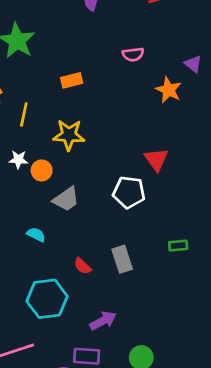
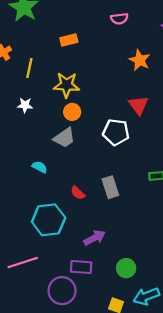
orange star: (169, 90) -> (140, 60), moved
orange circle: (42, 170) -> (72, 112), moved

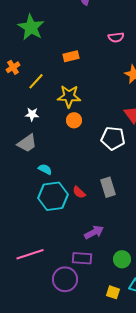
yellow line: (29, 68) -> (36, 81), turned 30
gray trapezoid: (64, 138) -> (27, 143), moved
cyan hexagon: (49, 220) -> (53, 196), moved

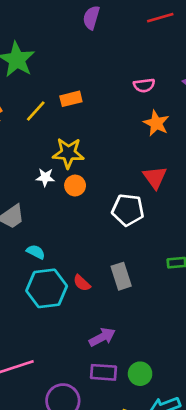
pink semicircle: (116, 37) -> (144, 85), moved
yellow line: (36, 81) -> (36, 111), moved
white star: (32, 114) -> (45, 177), moved
purple rectangle: (82, 258) -> (103, 372), moved

